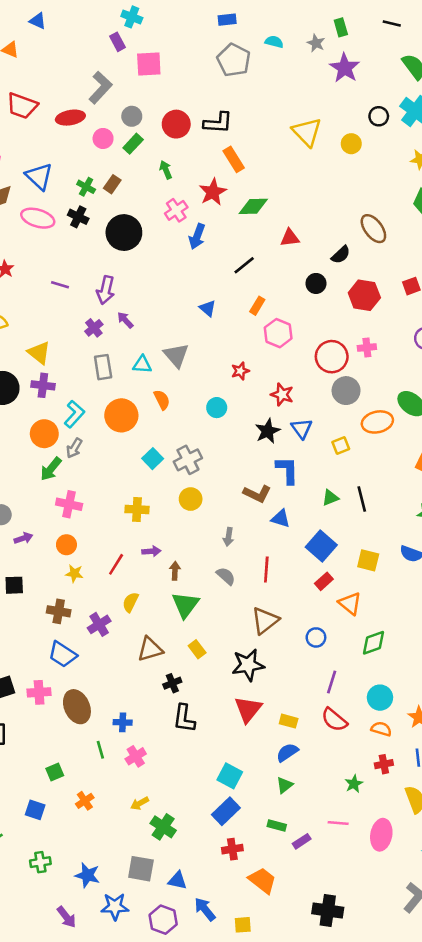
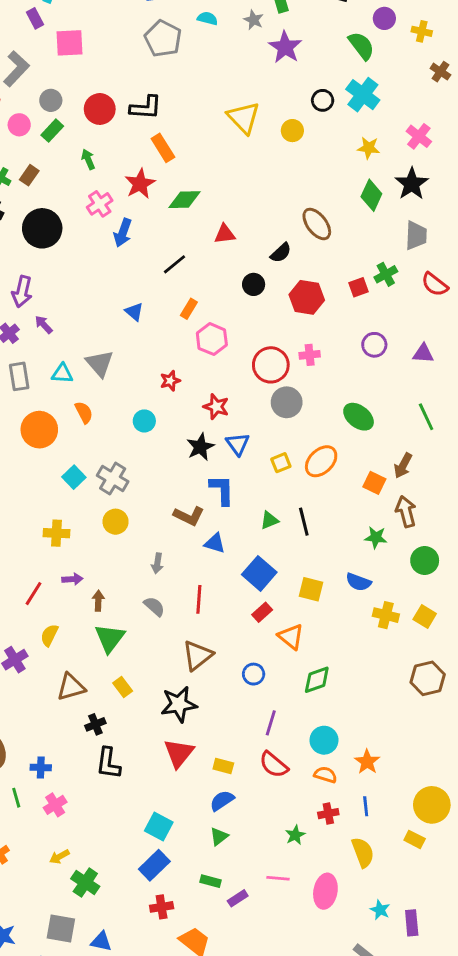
orange ellipse: (377, 422) -> (321, 461), moved, turned -32
gray cross: (188, 460) -> (113, 479), turned -32

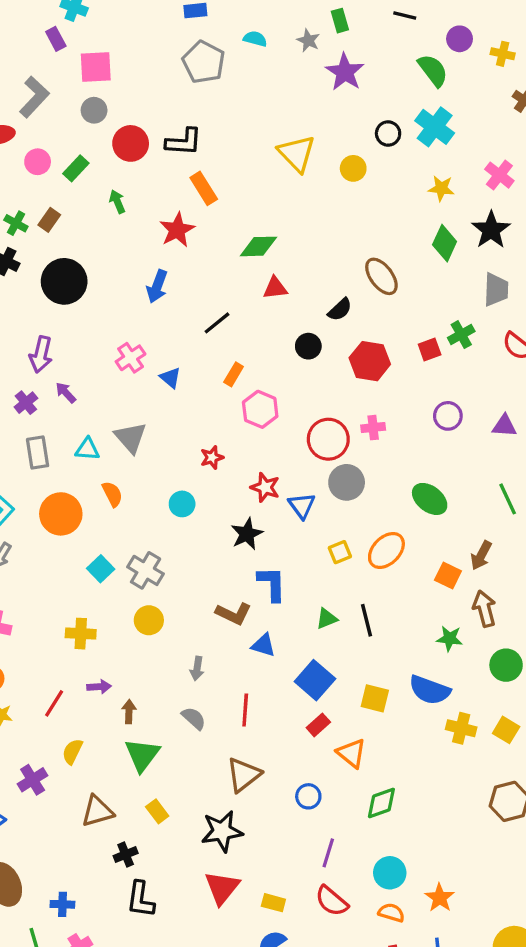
gray circle: (51, 100) -> (94, 110), moved
green diamond: (185, 200) -> (258, 246), moved
pink cross: (100, 204) -> (131, 358), moved
blue triangle: (238, 444) -> (302, 506), moved
blue semicircle: (359, 582) -> (430, 690), size x1.4

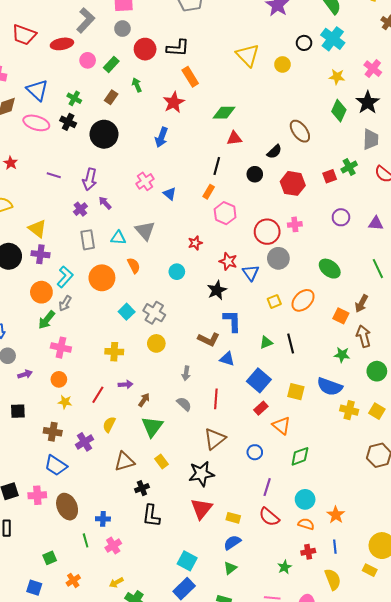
brown rectangle: (49, 220) -> (111, 97), moved
black line: (217, 323) -> (217, 166), moved, turned -36
brown arrow: (129, 712) -> (144, 400), turned 32

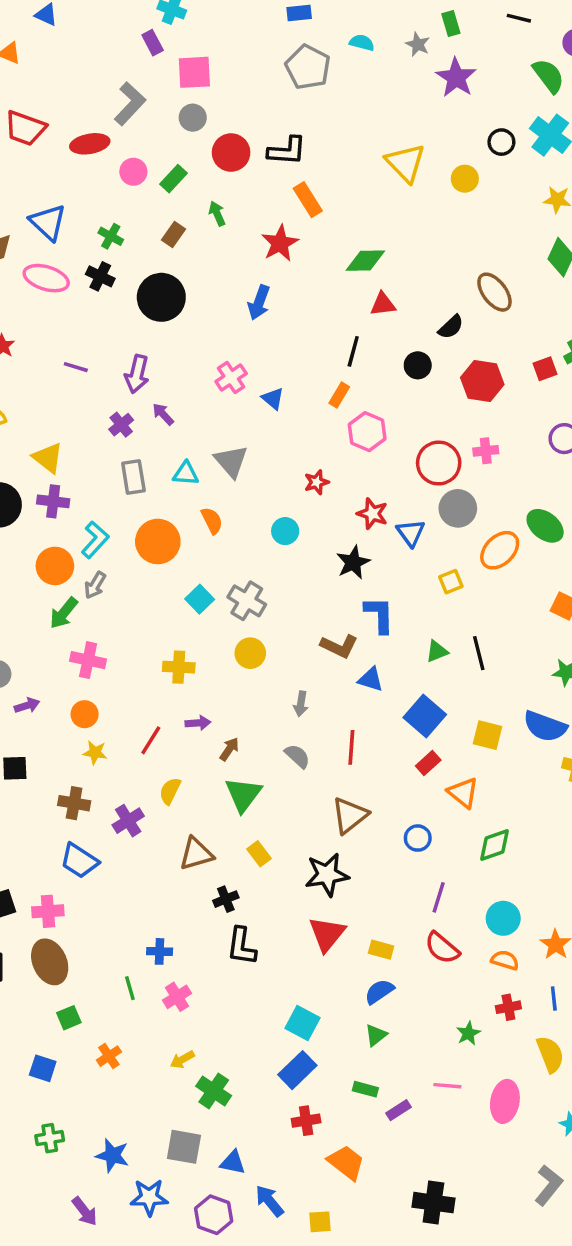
orange ellipse: (303, 300) -> (500, 550), moved
brown ellipse: (67, 507) -> (50, 962), moved

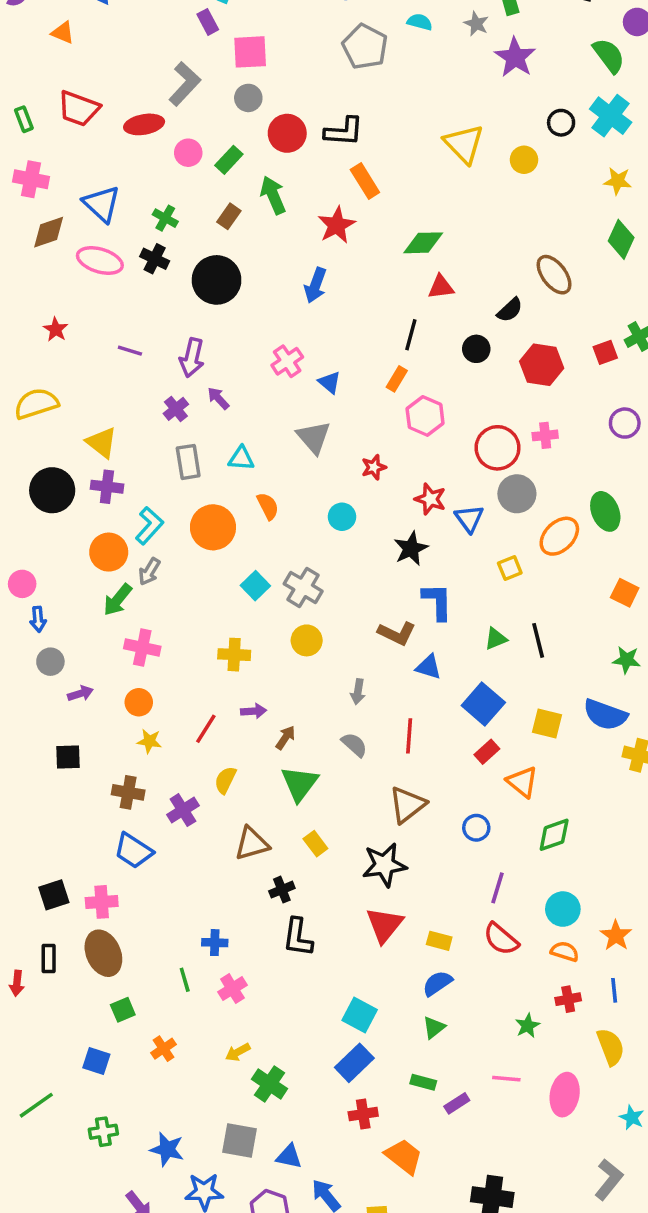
green arrow: (217, 214) -> (273, 195), size x1.5
gray triangle: (231, 461) -> (314, 437), moved
green ellipse: (545, 526) -> (605, 511), turned 30

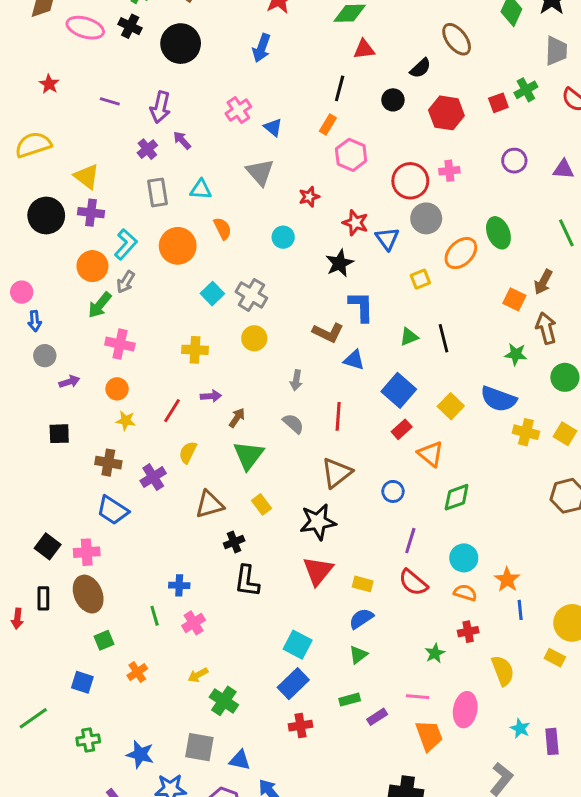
yellow square: (547, 723) -> (451, 406), turned 30
black square: (54, 895) -> (48, 546), turned -35
blue line: (614, 990) -> (520, 610), moved
green rectangle: (423, 1082) -> (350, 700), turned -30
orange trapezoid: (404, 1156) -> (429, 736), moved, turned 32

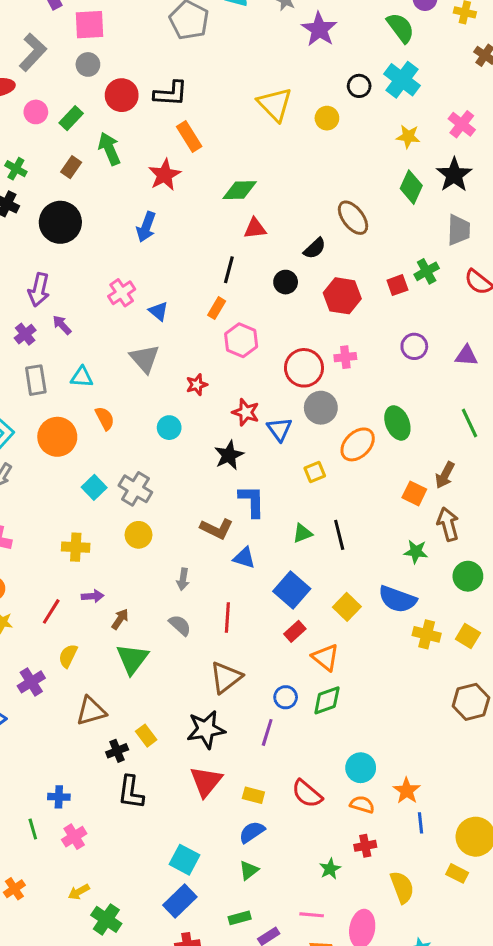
green diamond: (457, 497) -> (327, 700), moved
yellow rectangle: (262, 504) -> (146, 736), moved
purple line: (410, 541) -> (267, 732), moved

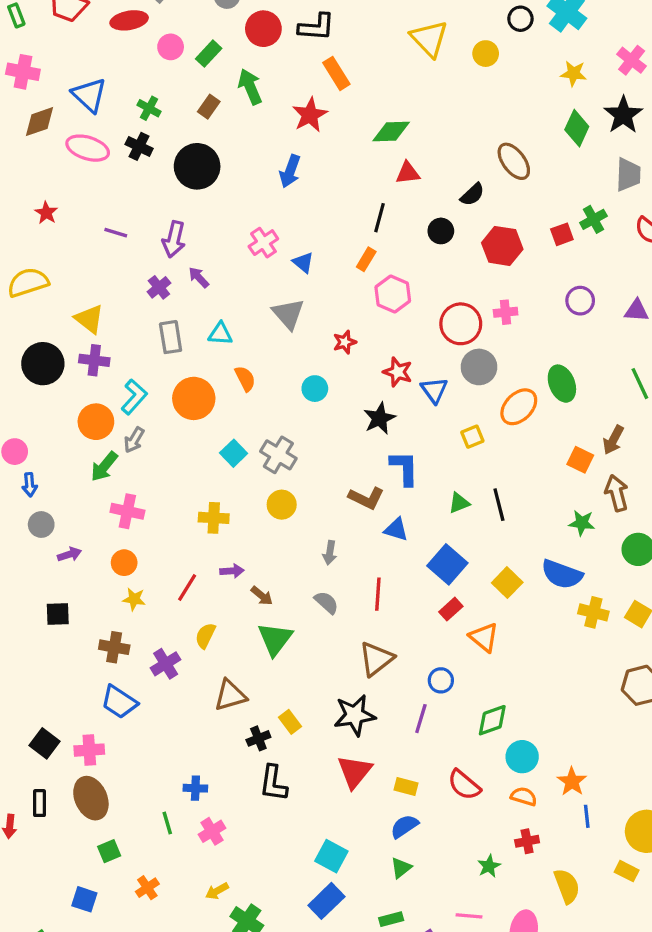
brown arrow: (120, 619) -> (262, 596), turned 95
green diamond: (327, 700) -> (492, 720), moved

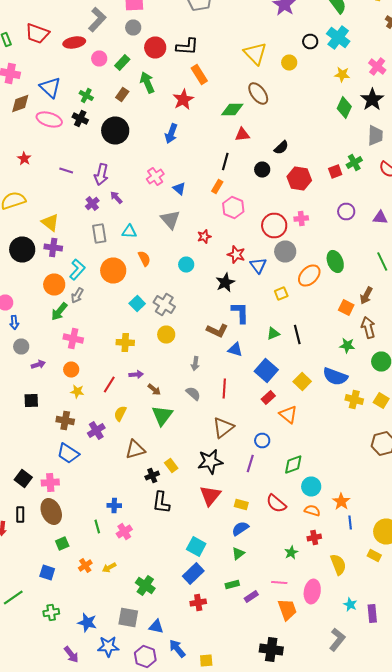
brown ellipse: (514, 161) -> (258, 94), moved
yellow arrow: (217, 891) -> (109, 568), moved

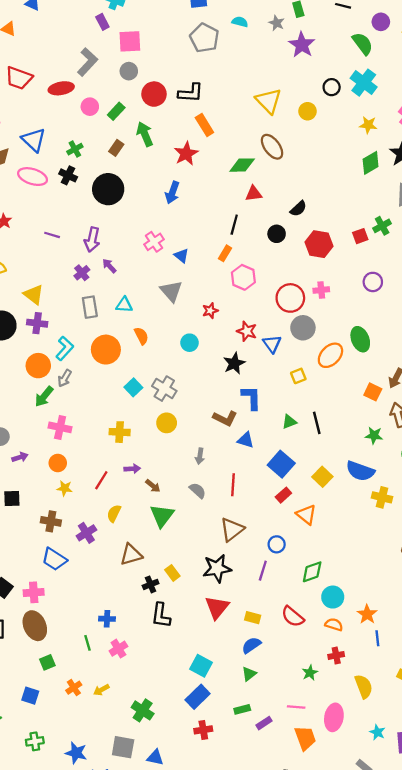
green cross: (86, 96) -> (75, 149), turned 32
green diamond: (344, 108) -> (371, 163), turned 35

